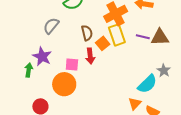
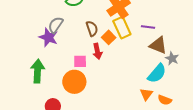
brown triangle: (160, 37) -> (158, 45), moved, turned 30
purple star: (42, 56) -> (48, 37), moved
green arrow: (29, 70) -> (38, 71), size x1.6

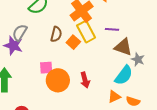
brown semicircle: (92, 29) -> (56, 34), turned 35
red arrow: (97, 51) -> (85, 80), moved
orange circle: (74, 82) -> (58, 80), moved
orange triangle: (146, 94) -> (114, 97), turned 32

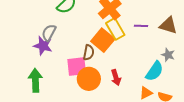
brown semicircle: (56, 34) -> (89, 53), moved
orange square: (73, 42) -> (103, 40), size x1.6
brown triangle: (123, 47) -> (168, 25), moved
pink square: (46, 68) -> (77, 67), size x1.5

